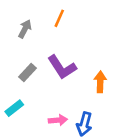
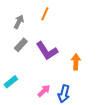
gray rectangle: (28, 73) -> (21, 45), moved
pink arrow: (58, 120) -> (44, 91), turned -40

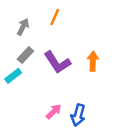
orange arrow: (76, 62) -> (93, 61), moved
cyan rectangle: (11, 82) -> (13, 76), moved

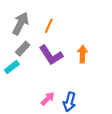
orange line: (55, 17) -> (49, 26), moved
gray arrow: (23, 27) -> (20, 24), size x1.5

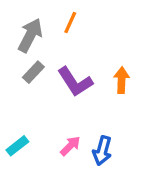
orange line: (49, 26) -> (70, 22), moved
cyan rectangle: (12, 67) -> (17, 146), moved

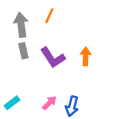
gray arrow: (30, 35) -> (21, 25), turned -35
gray rectangle: (33, 72) -> (23, 51), turned -56

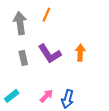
gray rectangle: (23, 51) -> (23, 58), moved

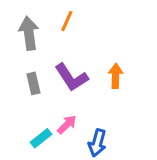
cyan rectangle: (12, 96) -> (41, 138), moved
pink arrow: (46, 96) -> (67, 125), moved

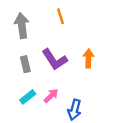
orange line: (67, 21) -> (60, 16), moved, turned -42
cyan rectangle: (41, 138) -> (28, 97), moved

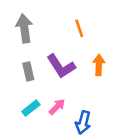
orange line: (60, 16) -> (79, 28), moved

